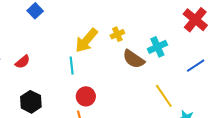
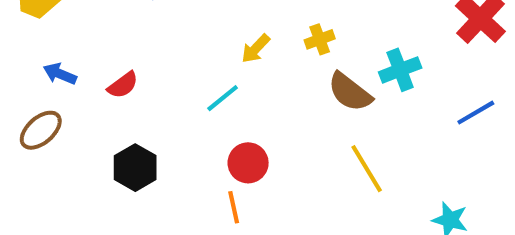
yellow arrow: (86, 40) -> (256, 49), size x0.6
cyan line: (72, 66) -> (223, 98), turned 54
yellow line: (164, 96) -> (367, 169), moved

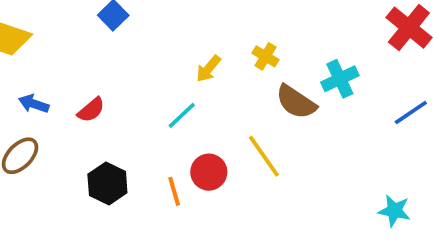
yellow cross: (320, 39) -> (266, 56), turned -35
yellow line: (367, 169) -> (264, 156), moved
orange line: (234, 207) -> (174, 191), moved

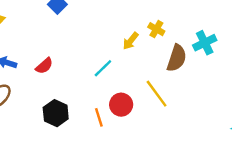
yellow arrow: (208, 69) -> (131, 41), moved
brown semicircle: (296, 102) -> (177, 58), turned -104

